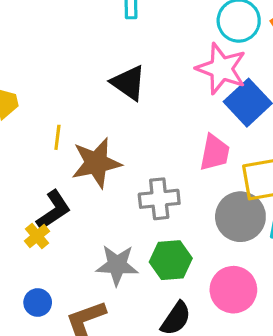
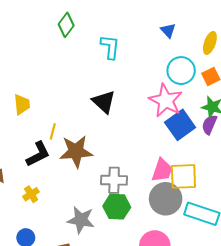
pink trapezoid: (215, 153) -> (162, 170), moved
black L-shape: (54, 210) -> (38, 154), moved
green hexagon: (171, 260) -> (117, 207), moved

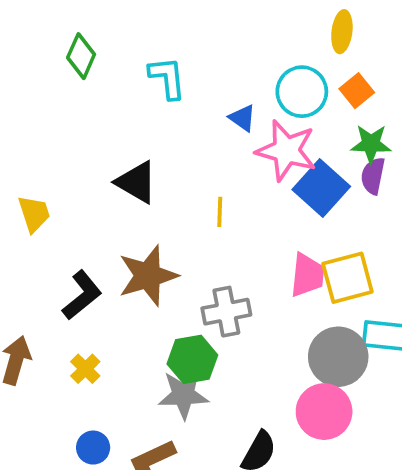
blue triangle: (168, 31) -> (242, 118), moved
black triangle: (104, 102) -> (136, 182), moved
yellow line: (53, 131) -> (220, 212), moved
gray circle: (166, 199) -> (338, 357), moved
green hexagon: (117, 207) -> (192, 359), moved

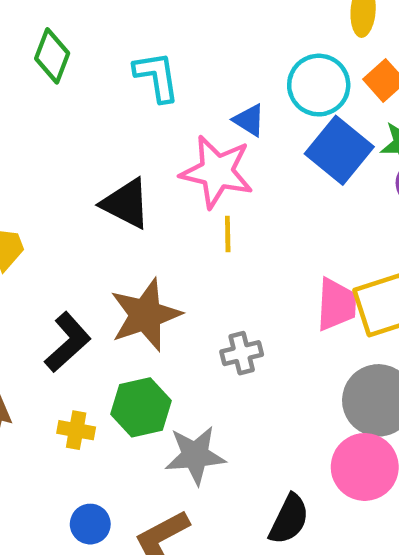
pink star: (286, 150) -> (217, 172), moved
blue square: (321, 188) -> (339, 150), moved
gray cross: (226, 312) -> (242, 353), size x0.7
green hexagon: (192, 359) -> (141, 407), moved
yellow cross: (85, 369) -> (76, 430), turned -32

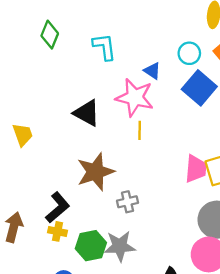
cyan circle: (319, 85) -> (189, 53), size x0.7
black L-shape: (68, 342) -> (58, 207), moved
gray cross: (242, 353) -> (127, 202), moved
green hexagon: (141, 407) -> (91, 246), moved

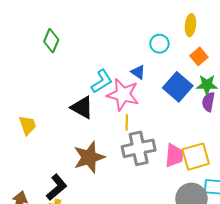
cyan L-shape: (104, 47) -> (102, 81), moved, turned 65
cyan circle: (189, 53) -> (159, 44), moved
gray cross: (127, 202) -> (139, 148), moved, size x1.8

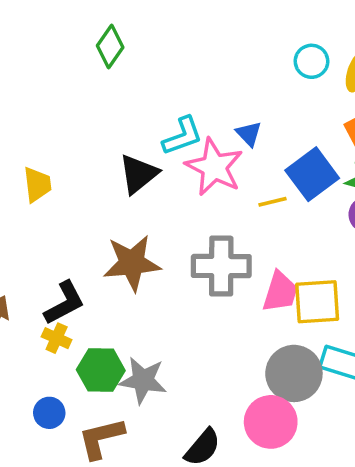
cyan circle: (159, 44) -> (312, 61), moved
black triangle: (82, 107) -> (138, 174), turned 40
yellow line: (127, 123) -> (273, 202), moved, turned 63

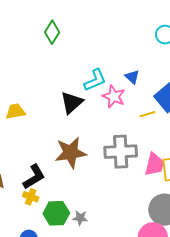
pink star: (214, 167) -> (114, 96), size x0.7
yellow trapezoid: (37, 184) -> (15, 111), turned -90
gray star: (143, 380) -> (80, 218), size x0.6

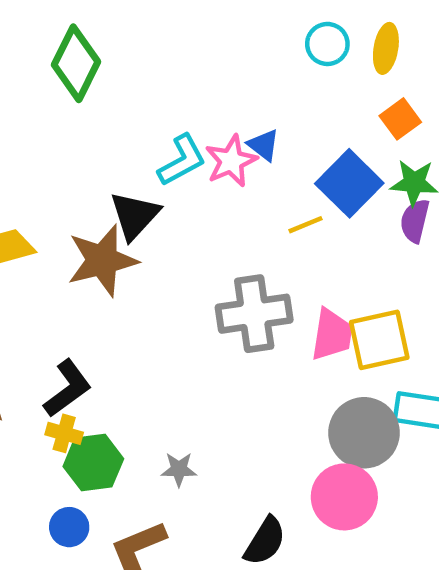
green diamond: (52, 32) -> (76, 63), size x1.4
pink star: (114, 96) -> (231, 161), moved, turned 30
brown star: (71, 153) -> (102, 260), moved
green hexagon: (56, 213) -> (93, 463), moved

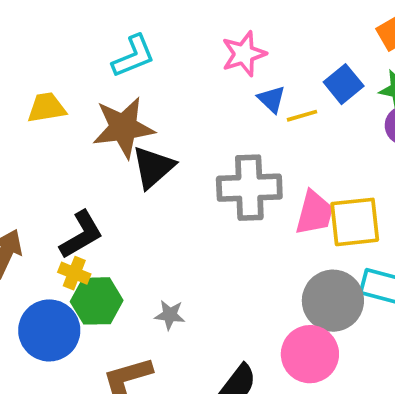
blue triangle: (264, 145) -> (271, 99), moved
cyan L-shape: (182, 160) -> (133, 56), moved
blue square: (349, 183) -> (344, 84), size x0.7
black triangle: (135, 215) -> (153, 167), moved
blue circle: (69, 527) -> (49, 330), moved, size x1.8

